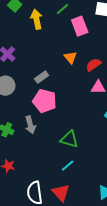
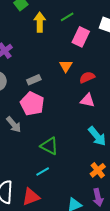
pink rectangle: (80, 26) -> (81, 37), turned 36
gray arrow: (30, 125) -> (14, 124), turned -36
red triangle: (61, 193) -> (31, 197), turned 42

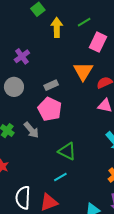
orange triangle: (66, 66) -> (83, 71), size x1.5

